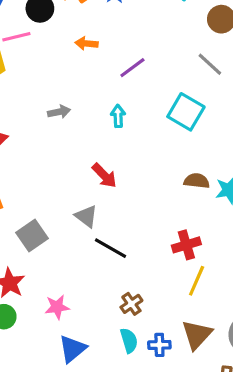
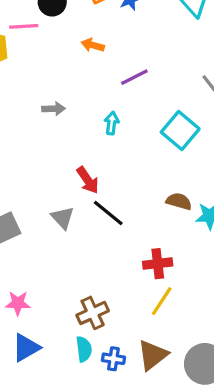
black line: (110, 248) -> (108, 213), moved
brown cross: (131, 304) -> (93, 313), size x1.4

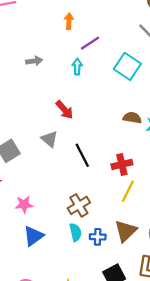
orange arrow: (93, 45) -> (69, 21), moved, turned 84
purple line: (134, 77) -> (90, 43), moved
black line: (108, 213) -> (82, 155), moved, turned 30

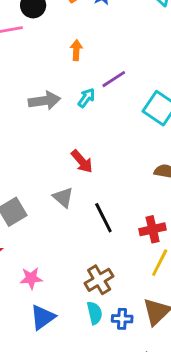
orange arrow: (69, 21) -> (76, 50), moved
gray arrow: (34, 61) -> (44, 101), size x1.5
cyan arrow: (77, 67) -> (86, 98), moved, turned 35

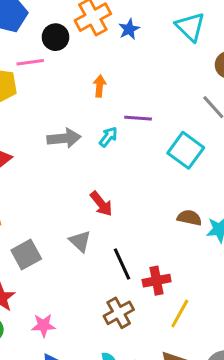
purple line: (114, 79) -> (138, 118), turned 35
red cross: (153, 229) -> (157, 281), moved
brown cross: (99, 280) -> (119, 313), moved

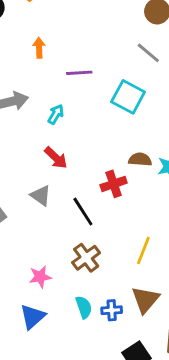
cyan arrow: (108, 137) -> (56, 114), moved
red cross: (157, 281) -> (114, 184), moved
pink star: (43, 325) -> (40, 277), moved

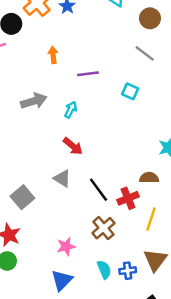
cyan square: (128, 97) -> (130, 91), size x0.6
brown semicircle: (140, 160) -> (149, 178), moved
red cross: (114, 184) -> (128, 198), moved

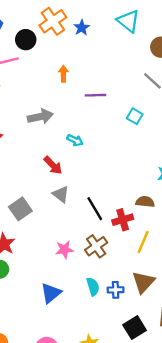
cyan arrow: (71, 110) -> (75, 140), moved, turned 84
red arrow: (73, 146) -> (53, 165), moved
pink star: (66, 246) -> (64, 250), moved

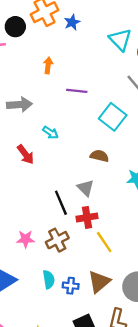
cyan triangle: (128, 21) -> (120, 40), moved
cyan square: (135, 116) -> (113, 117), size x1.6
gray triangle: (61, 194) -> (85, 188), moved
brown semicircle: (145, 202) -> (99, 156), moved
yellow line: (143, 242) -> (104, 242), turned -65

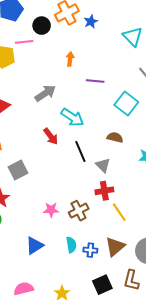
gray arrow: (19, 105) -> (45, 93), turned -30
cyan arrow: (50, 133) -> (72, 117), size x1.6
black line: (61, 203) -> (80, 152), moved

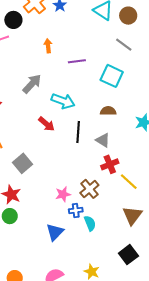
black line: (80, 152) -> (78, 132), turned 40
blue cross: (90, 250) -> (76, 210), moved

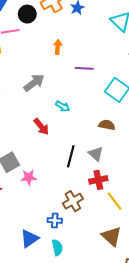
cyan arrow: (63, 101) -> (63, 106), size x0.6
black line: (78, 132) -> (71, 156), moved
pink star: (63, 194) -> (29, 177), moved
brown triangle: (132, 215) -> (112, 236), turned -35
cyan semicircle: (90, 223) -> (57, 248), moved

